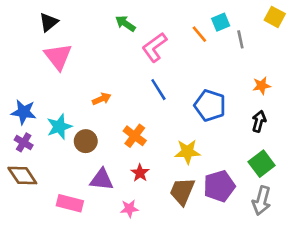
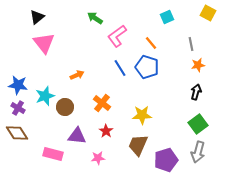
orange line: (199, 34) -> (151, 43), moved
gray line: (240, 39) -> (191, 44), moved
blue pentagon: (210, 105) -> (147, 67), moved
purple pentagon: (219, 186) -> (166, 160), moved

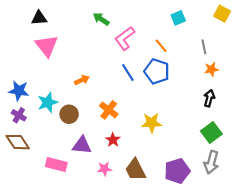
black triangle: (37, 17) -> (39, 18), turned 35
brown trapezoid: (138, 145) -> (135, 170), moved, turned -50

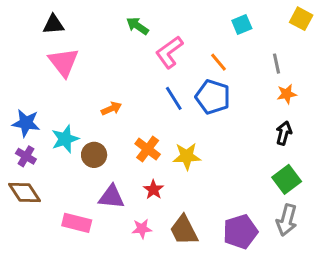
yellow star: (151, 123) -> (187, 156), moved

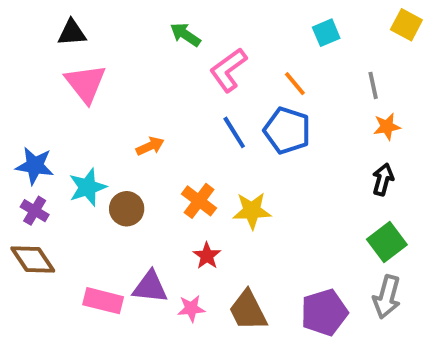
purple triangle: (111, 197) -> (150, 287), moved

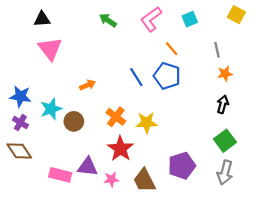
pink L-shape: (228, 70) -> (151, 19), moved
red star: (207, 256) -> (120, 149), size x1.6
purple pentagon: (324, 312) -> (182, 166), moved

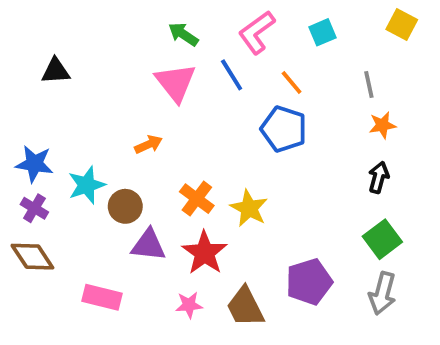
black triangle: (42, 19) -> (56, 71), moved
pink triangle: (50, 49) -> (176, 83), moved
blue line: (136, 77) -> (232, 75), moved
yellow star: (147, 123) -> (249, 208), turned 30
purple triangle: (87, 167) -> (148, 245), moved

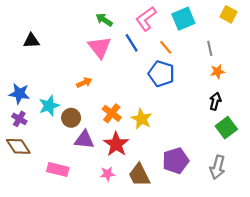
cyan square: (322, 32) -> (183, 19), size x1.5
green square: (382, 239) -> (226, 128), moved

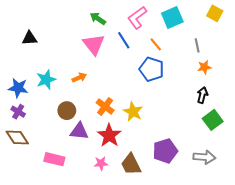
cyan star: (49, 106) -> (46, 80), moved
gray arrow: (217, 167) -> (204, 157), turned -100

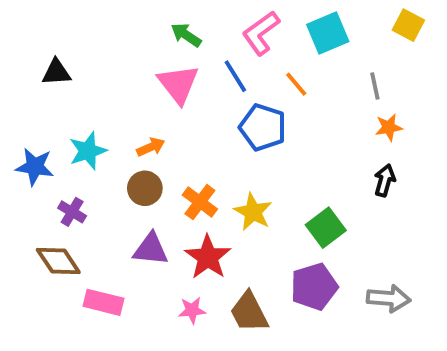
blue pentagon: (152, 69) -> (263, 127), moved
brown circle: (67, 111) -> (145, 188), moved
purple cross: (18, 112) -> (72, 212), moved
green square: (213, 120) -> (326, 228), moved
brown diamond: (17, 138) -> (58, 261), moved

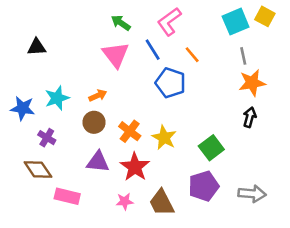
cyan square: (328, 33) -> (236, 22), moved
orange star: (389, 127) -> (252, 83), size x1.5

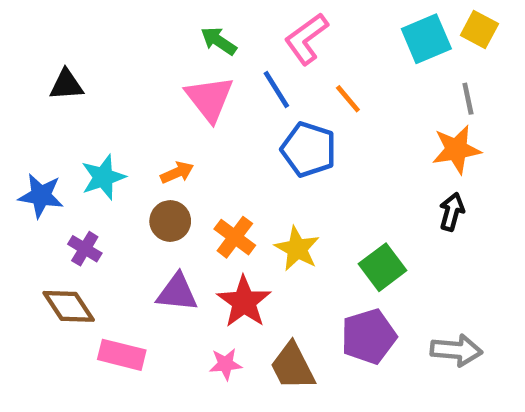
gray line: (243, 56) -> (468, 99), moved

